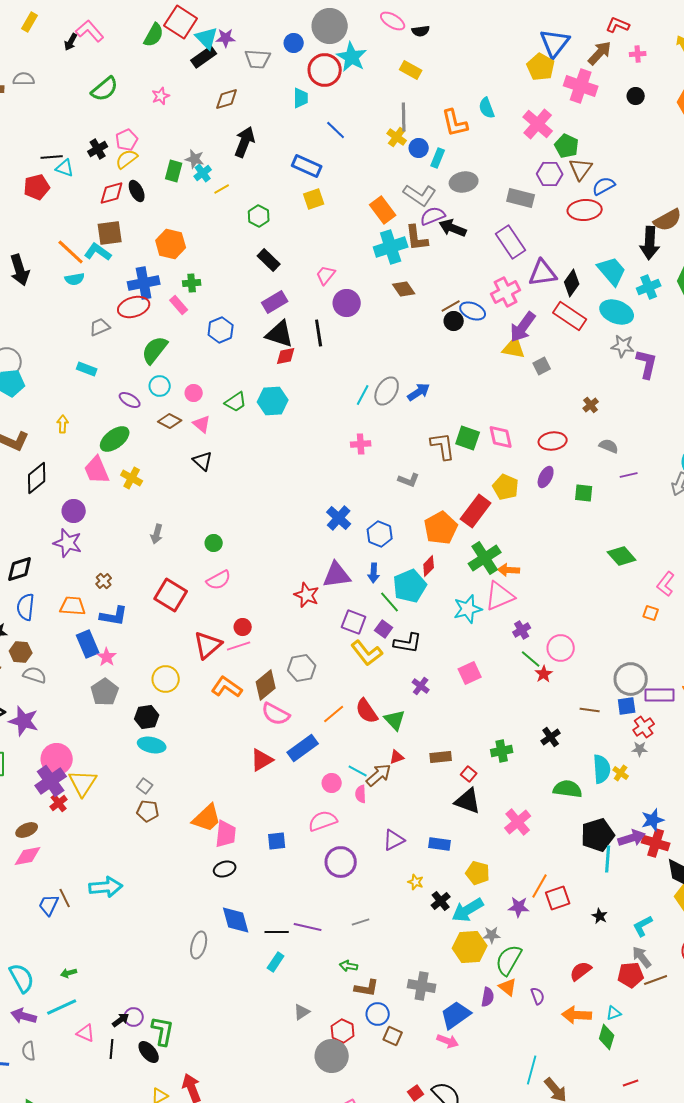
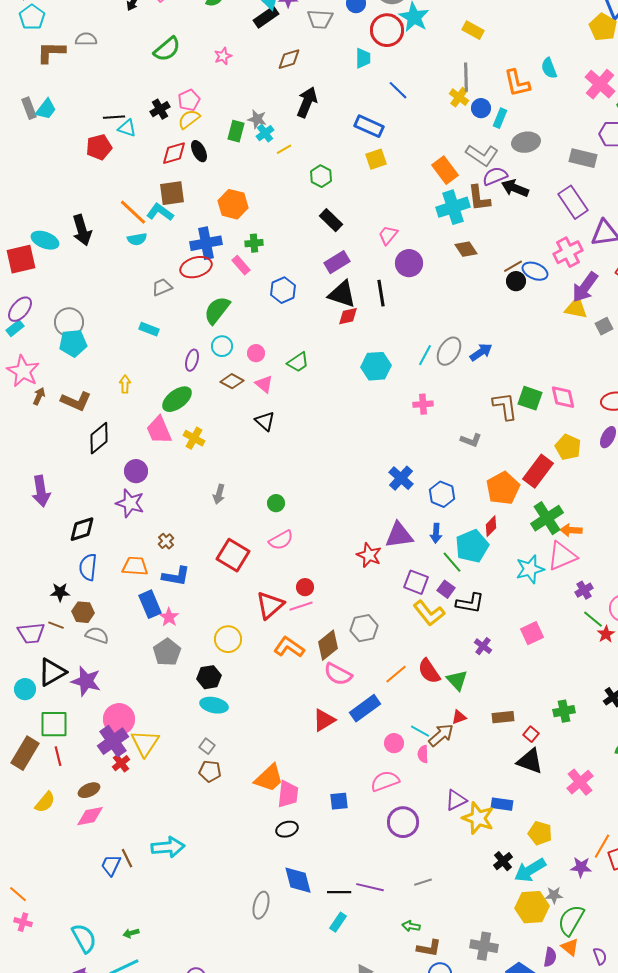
purple ellipse: (130, 400) -> (192, 360), turned 75
cyan hexagon: (273, 401) -> (376, 366), moved
yellow star: (416, 882) -> (478, 818), moved, size x2.0

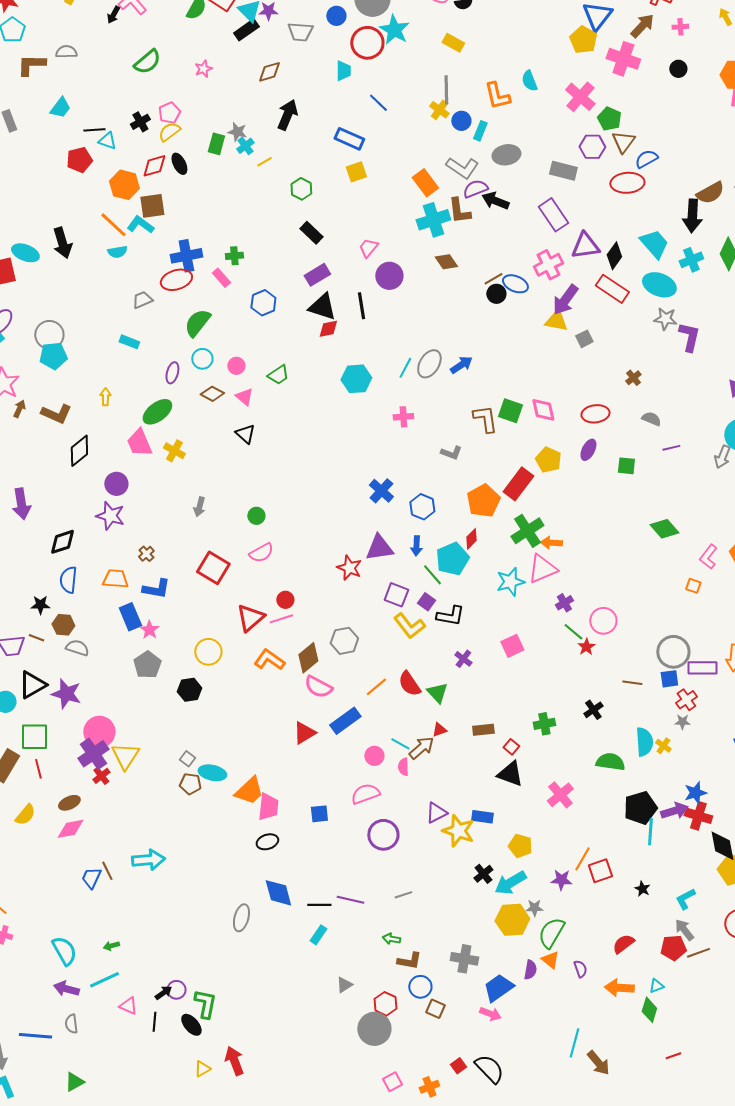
cyan trapezoid: (46, 109) -> (60, 108), moved
orange hexagon: (233, 204) -> (124, 185), moved
cyan ellipse: (214, 705) -> (212, 773), moved

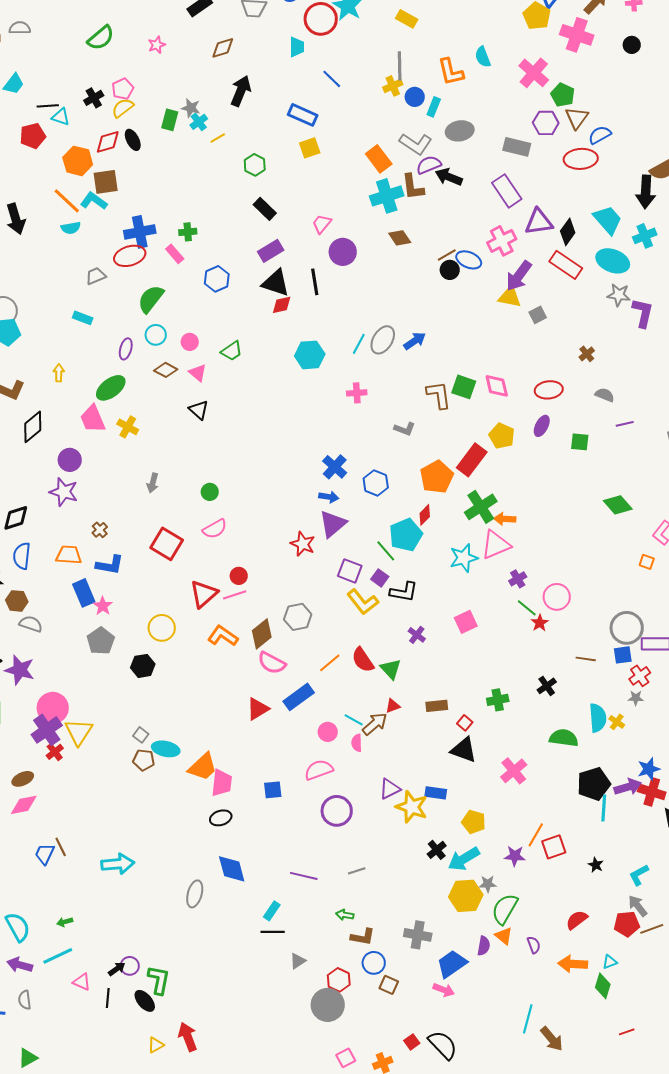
yellow cross: (439, 110) -> (393, 86), turned 30
blue arrow: (416, 546) -> (329, 497), moved, turned -84
purple triangle: (379, 548) -> (333, 524), turned -32
cyan arrow: (148, 860) -> (118, 864), moved
black line: (319, 905) -> (273, 932), moved

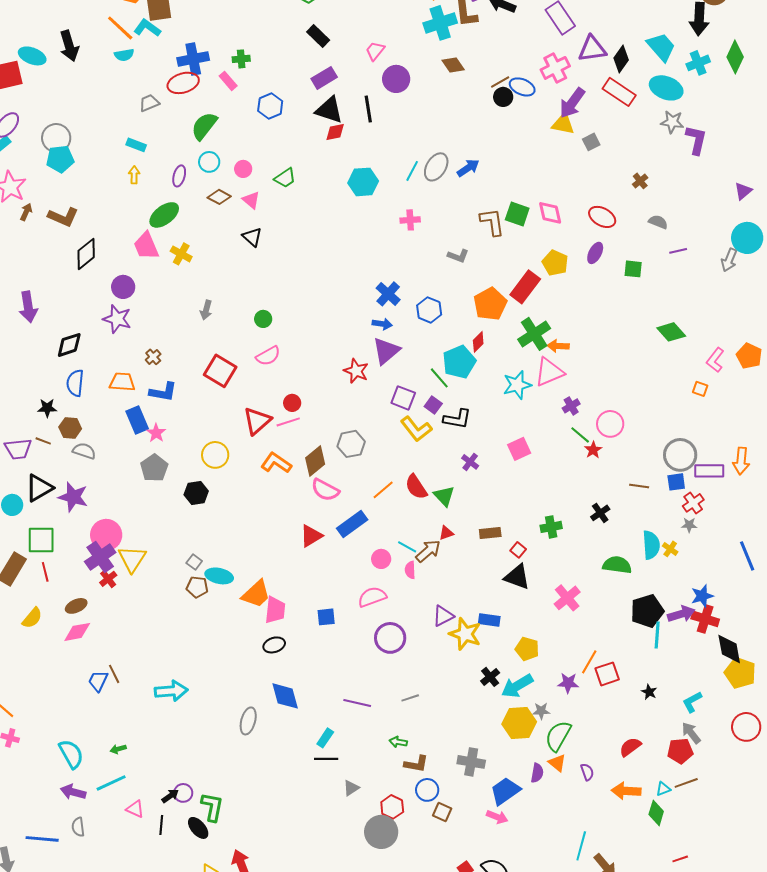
yellow arrow: (59, 373) -> (134, 175), moved
red ellipse: (549, 390) -> (602, 217), turned 36
brown line: (652, 929) -> (686, 783), moved

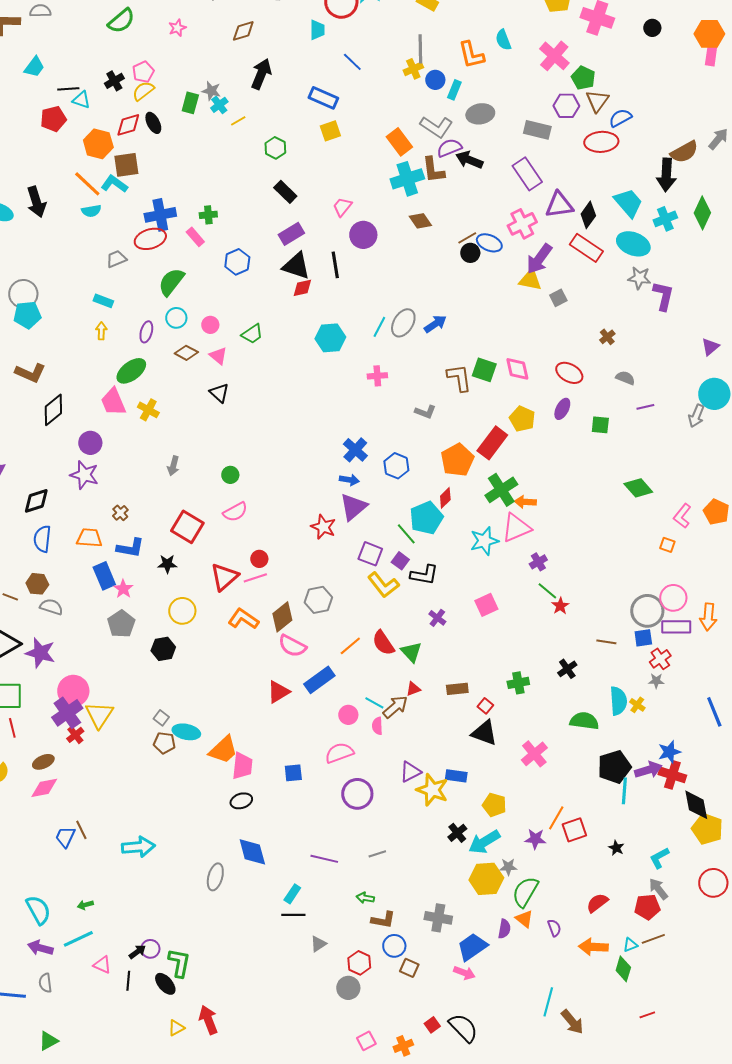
black star: (47, 408) -> (167, 564), moved
pink circle: (610, 424) -> (673, 598), moved
gray circle: (381, 832) -> (348, 988), size x0.7

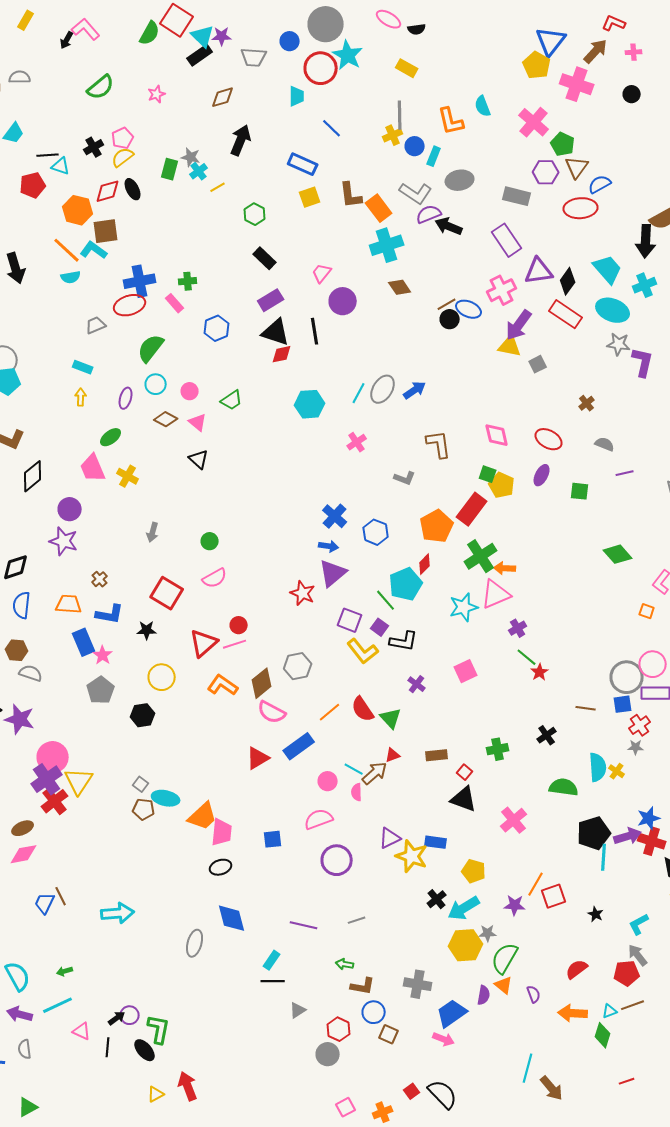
brown L-shape: (433, 170) -> (351, 195), moved
green square: (484, 370) -> (488, 474), moved, size x0.7
green ellipse: (131, 371) -> (111, 437), size x0.7
pink cross: (377, 376) -> (357, 442), turned -30
red cross: (75, 735) -> (55, 801), size x1.5

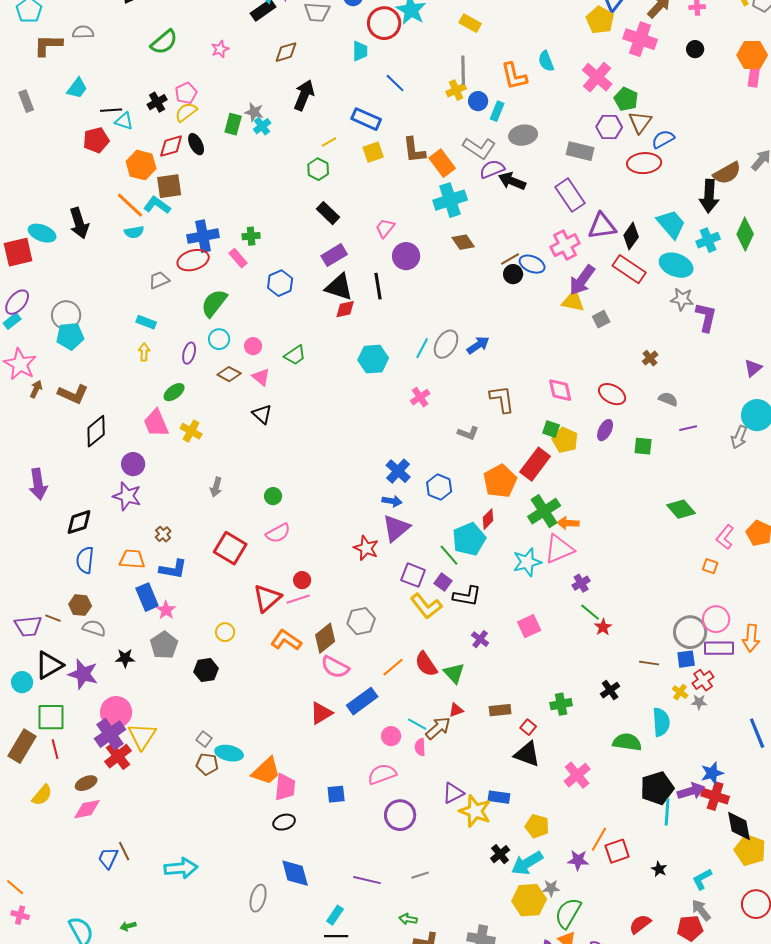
yellow line: (218, 187) -> (329, 142), moved
black star: (147, 630) -> (125, 658), moved
yellow circle: (162, 677) -> (225, 632), size x0.7
yellow cross: (617, 771) -> (680, 692), moved

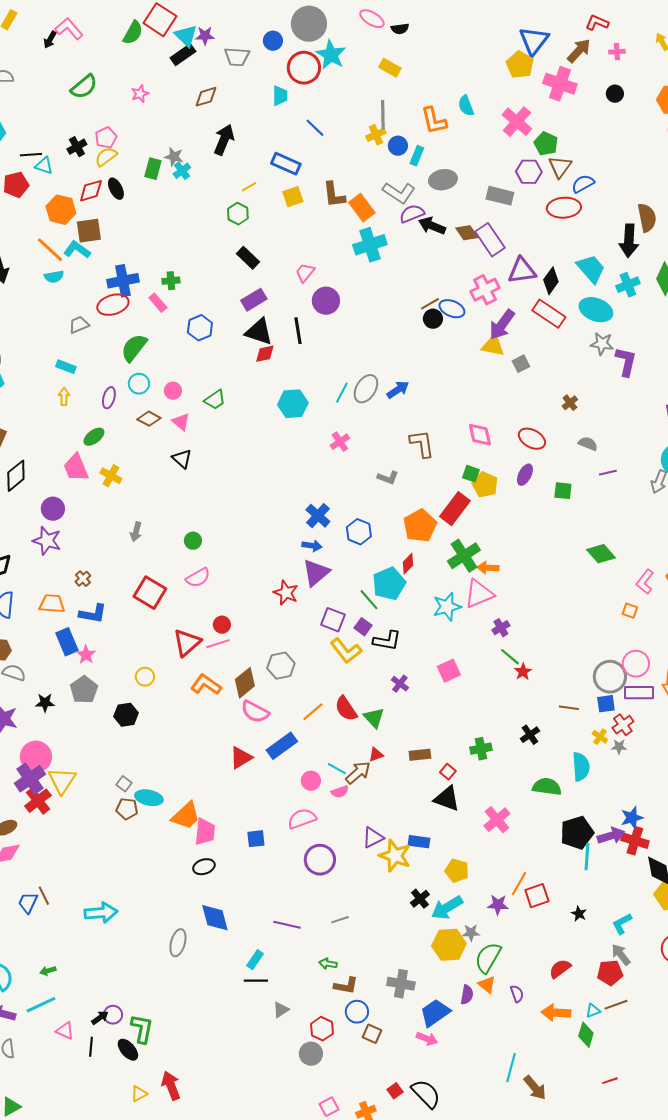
brown semicircle: (727, 173) -> (647, 218), turned -72
brown diamond: (463, 242) -> (467, 233), moved
pink semicircle: (420, 747) -> (340, 792), turned -108

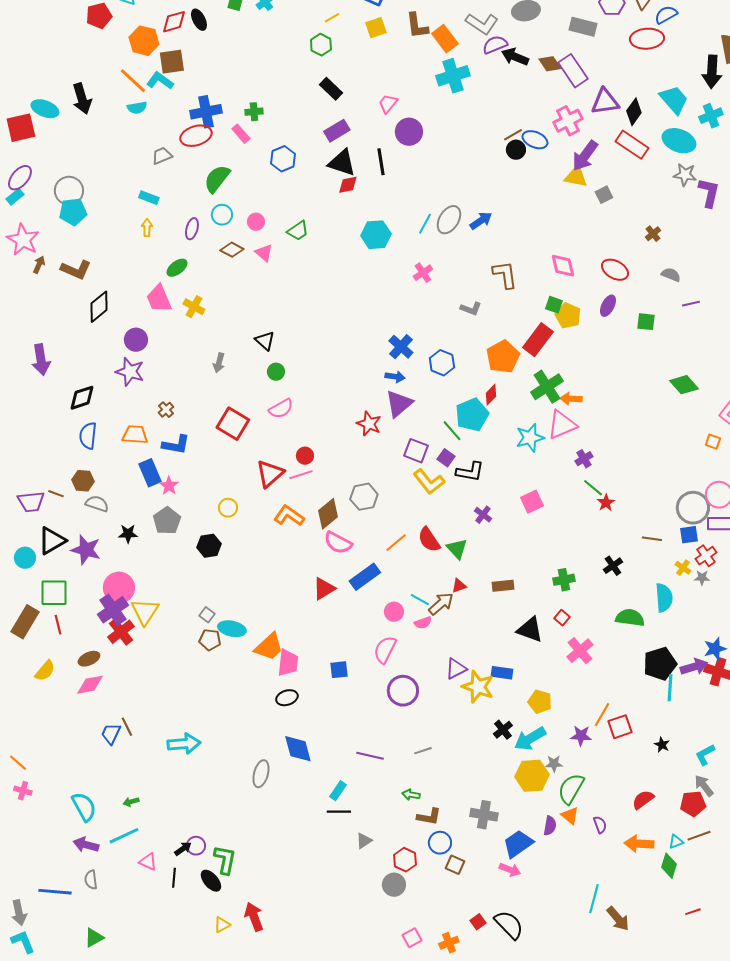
black triangle: (182, 459) -> (265, 341), moved
red square: (448, 772) -> (562, 618), moved
pink semicircle: (302, 819) -> (385, 650), turned -44

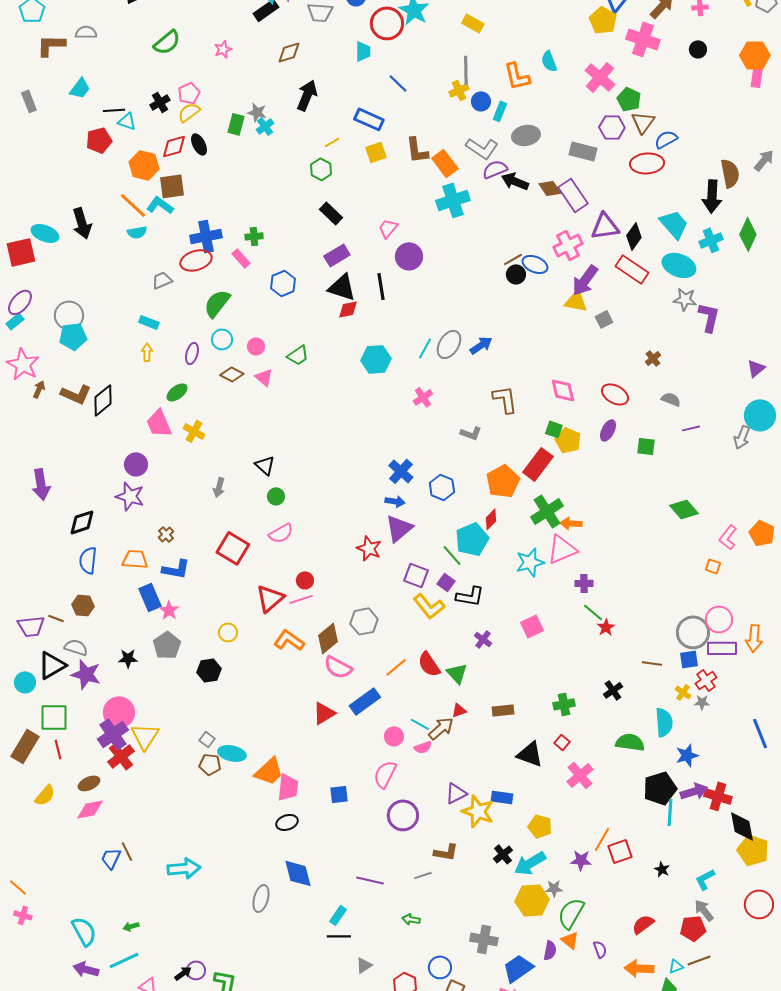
black diamond: (99, 307) -> (103, 400), moved
purple cross: (584, 459) -> (584, 583), turned 30
gray semicircle: (97, 504) -> (76, 647), moved
blue star: (715, 649) -> (687, 755), moved
brown L-shape: (429, 817) -> (446, 852), moved

